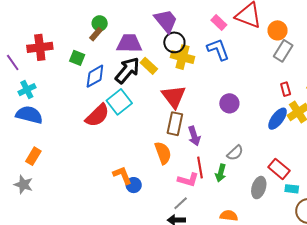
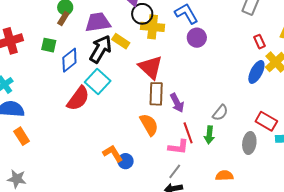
purple circle: (229, 103) -> (197, 38), moved
orange rectangle: (33, 156) -> (22, 136), moved, turned -54

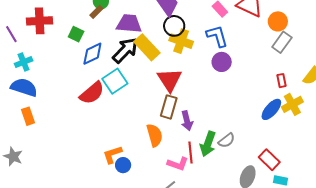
yellow rectangle: (121, 41) -> (147, 47), size x1.5
green arrow: (209, 135) -> (208, 144), moved, size x1.4
orange L-shape: (113, 153) -> (112, 154), turned -90

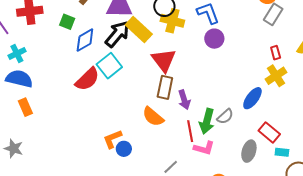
yellow cross: (292, 104) -> (276, 76), moved
blue ellipse: (271, 109) -> (252, 98), moved
orange semicircle: (155, 135) -> (153, 117), turned 150
pink L-shape: (178, 164) -> (204, 148), moved

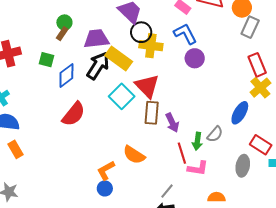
red rectangle: (276, 53) -> (257, 65), size x1.6
cyan square: (109, 66) -> (122, 96), moved
orange semicircle: (153, 117) -> (134, 155), moved
green arrow: (207, 121) -> (197, 141), size x0.7
blue circle: (124, 149) -> (105, 188), moved

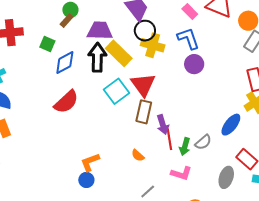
black arrow: (98, 66) -> (97, 57), turned -40
red line: (182, 153) -> (169, 139), moved
orange semicircle: (134, 155) -> (138, 155), moved, size x0.6

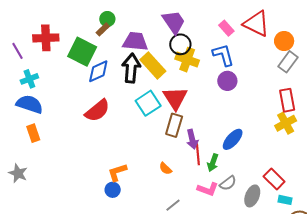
green square: (47, 44) -> (82, 52), size x1.8
blue ellipse: (231, 125) -> (233, 139), moved
gray semicircle: (203, 142) -> (228, 183), moved

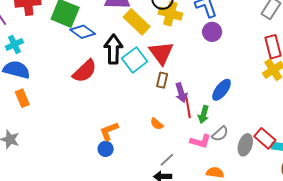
black arrow: (131, 68) -> (113, 49), moved
blue diamond: (98, 71) -> (83, 32), turned 65
brown rectangle: (174, 125) -> (162, 80), size x0.7
red rectangle: (274, 179) -> (265, 138), moved

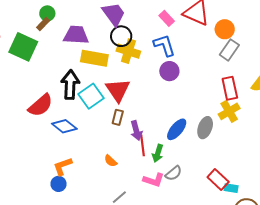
yellow rectangle: (137, 22) -> (94, 58), turned -36
blue diamond: (83, 32) -> (64, 126), moved
gray ellipse: (245, 145) -> (205, 128), moved

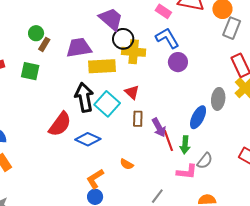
green circle: (47, 13) -> (36, 33), moved
green square: (23, 47) -> (30, 71), size x0.7
red triangle: (118, 90) -> (132, 92), size x0.6
gray ellipse: (205, 128) -> (218, 99), moved
orange semicircle: (111, 161) -> (127, 164), moved

